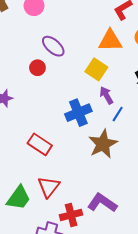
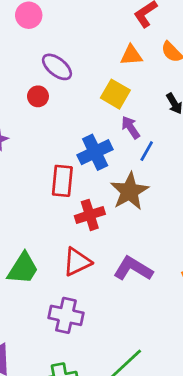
orange triangle: (110, 41) -> (131, 55), size x0.7
red rectangle: (40, 144) -> (62, 181), moved, turned 65
red triangle: (49, 187) -> (77, 262), moved, turned 30
red cross: (71, 215) -> (90, 215), moved

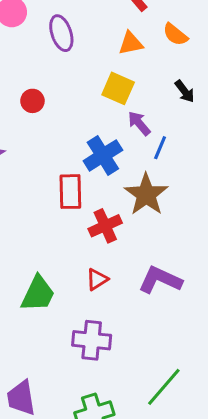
purple ellipse: (57, 67) -> (61, 33), moved, turned 40
red triangle: (77, 262) -> (97, 279), size x0.7

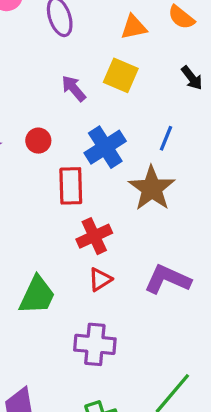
red circle: (32, 101) -> (38, 141), moved
purple arrow: (139, 123) -> (74, 88), moved
red cross: (105, 226) -> (94, 236), moved

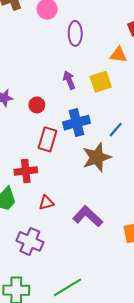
yellow square: (121, 75) -> (101, 82), turned 30
red cross: (94, 236) -> (26, 171), moved

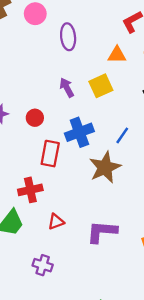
purple L-shape: (88, 216) -> (102, 232), turned -32
purple cross: (30, 241) -> (43, 265), size x0.7

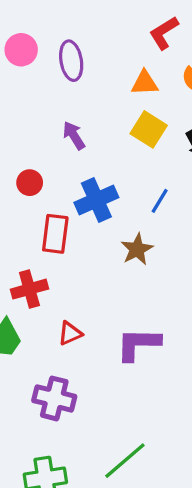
pink circle: (35, 14) -> (21, 50), moved
yellow square: (101, 86) -> (149, 129), moved, turned -30
brown star: (105, 167) -> (137, 249), size x0.7
purple cross: (43, 265) -> (54, 398), size x1.4

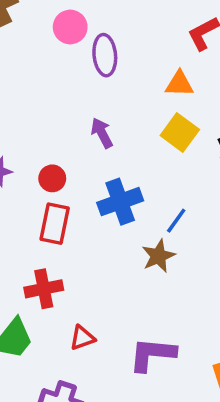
pink circle: (21, 50) -> (70, 27), moved
blue line: (160, 201) -> (176, 221), moved
red rectangle: (55, 234) -> (55, 224), moved

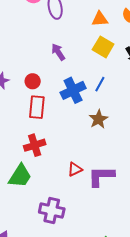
blue line: (176, 221) -> (100, 84), moved
red triangle: (82, 338) -> (75, 169), moved

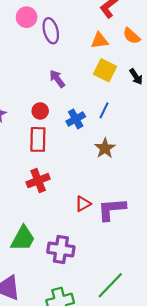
red circle: (33, 81) -> (40, 111), moved
blue cross: (73, 90) -> (76, 119), size x0.7
green trapezoid: (20, 176) -> (23, 239), moved

